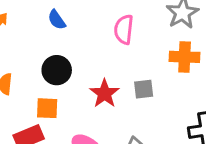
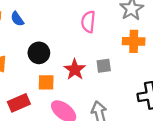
blue semicircle: (57, 20) -> (17, 19), moved
orange square: (47, 108) -> (46, 82), moved

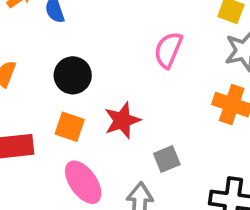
gray square: (104, 66) -> (167, 159), moved, turned -32

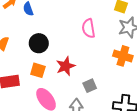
pink semicircle: (168, 50) -> (89, 28), turned -30

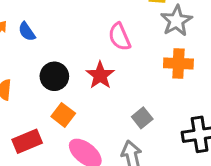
red star: (66, 66) -> (100, 75), moved
orange square: (38, 70) -> (63, 115), turned 35

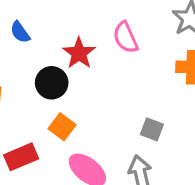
red star: (100, 75) -> (79, 53), moved
gray square: (142, 118) -> (152, 129), turned -30

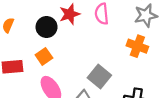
gray square: (152, 129) -> (99, 76), size x1.5

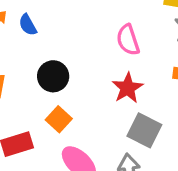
red star: (70, 14) -> (128, 88), moved

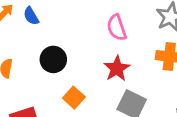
orange square: (59, 119) -> (74, 98), moved

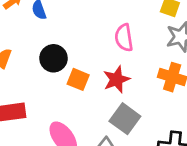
orange square: (74, 98) -> (78, 79), moved, turned -30

